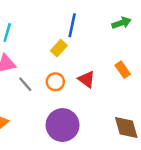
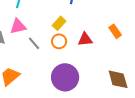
yellow rectangle: (59, 48) -> (59, 23), moved
red triangle: (87, 79) -> (85, 39), turned -42

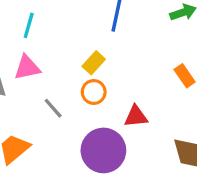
red triangle: (85, 39) -> (136, 116), moved
gray line: (34, 43) -> (53, 108), moved

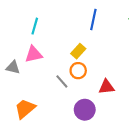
gray line: (53, 108) -> (62, 81), moved
purple circle: (103, 150) -> (85, 110), size x0.7

